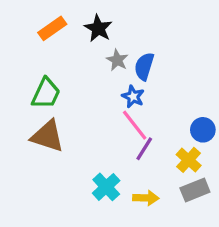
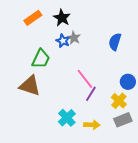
blue semicircle: (144, 66) -> (115, 42), moved
green trapezoid: (46, 93) -> (41, 59), moved
blue star: (133, 97) -> (63, 41), moved

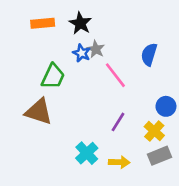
orange rectangle: (33, 18) -> (43, 23), turned 30
pink line: (85, 79) -> (115, 75), moved

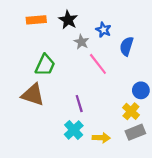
blue star: (82, 53) -> (103, 30), moved
purple line: (118, 122) -> (79, 104), moved, turned -49

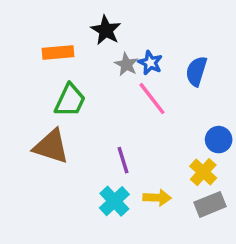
orange rectangle: (36, 20) -> (58, 52), moved
blue star: (103, 30) -> (150, 63), moved
yellow arrow: (101, 138) -> (157, 198), moved

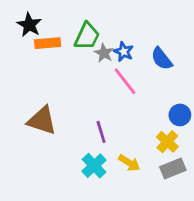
black star: (106, 30) -> (29, 25), moved
blue semicircle: (196, 71) -> (162, 59), turned -55
green trapezoid: (70, 100) -> (87, 36), moved
yellow arrow: (157, 198) -> (129, 163), turned 30

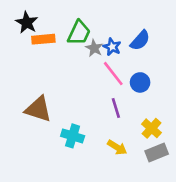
blue semicircle: (162, 59) -> (140, 40), moved, turned -100
blue circle: (180, 115) -> (140, 82), moved
purple line: (101, 132) -> (116, 108), moved
cyan cross: (94, 166) -> (73, 136), moved, turned -30

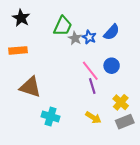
orange rectangle: (43, 39) -> (18, 50), moved
pink line: (113, 74) -> (90, 71), moved
cyan cross: (73, 136) -> (51, 117), moved

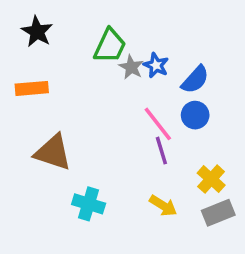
blue semicircle: (112, 32) -> (195, 80), moved

